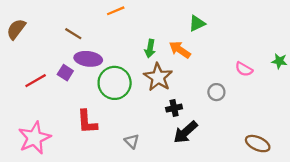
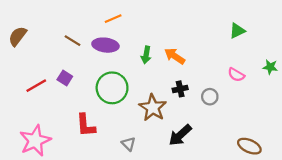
green triangle: (197, 23) -> (237, 31), moved
purple ellipse: (88, 59) -> (105, 45), moved
brown star: (158, 77) -> (153, 108), moved
black cross: (174, 108) -> (180, 89), moved

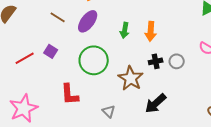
purple ellipse: (105, 45) -> (88, 21), turned -60
orange arrow: (175, 56) -> (151, 31), turned -120
gray circle: (210, 97) -> (177, 61), moved

